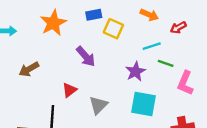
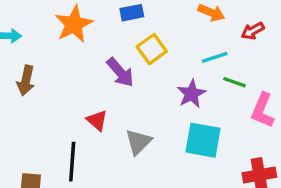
yellow square: (113, 29) -> (152, 49), moved, turned 30
brown arrow: (29, 69) -> (26, 81), moved, turned -48
red triangle: (69, 90) -> (97, 120), turned -42

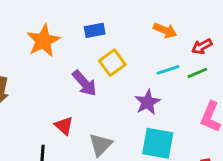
green line: (234, 82) -> (197, 73), moved, turned -42

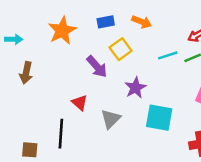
orange arrow: (165, 30) -> (142, 22), moved
purple star: (147, 102) -> (135, 88), moved

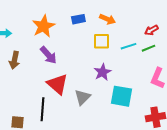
yellow square: (121, 49) -> (101, 41), moved, turned 36
purple arrow: (97, 67) -> (48, 55), moved
red triangle: (80, 103) -> (57, 84), size x1.6

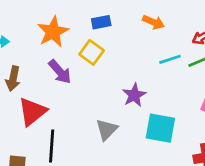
orange arrow: (107, 19) -> (153, 22), moved
yellow square: (101, 41) -> (92, 52), moved, turned 36
red triangle: (57, 84) -> (32, 112), moved, turned 40

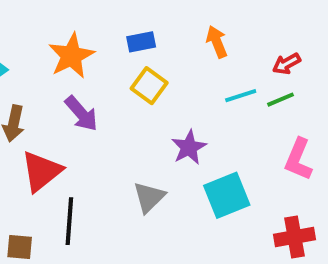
orange arrow: (153, 22) -> (217, 42), turned -135
yellow square: (92, 52) -> (149, 86), moved
cyan square: (160, 128) -> (227, 195), turned -32

